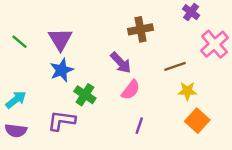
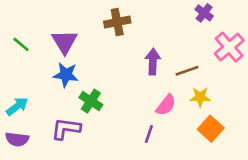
brown cross: (140, 29) -> (117, 22), moved
purple arrow: (121, 63) -> (153, 62), moved, turned -135
blue star: (62, 70) -> (66, 75), turned 30
pink semicircle: (131, 90) -> (166, 105), moved

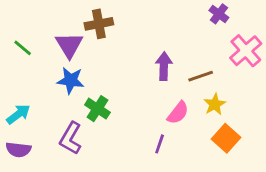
brown cross: (117, 22) -> (99, 24), moved
yellow star: (200, 97) -> (215, 104), turned -30
purple L-shape: (66, 129) -> (71, 138), turned -68

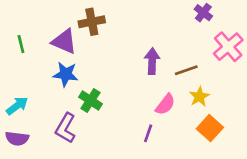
purple triangle: (69, 45) -> (64, 41), turned -36
green line: (23, 48) -> (21, 44), turned 36

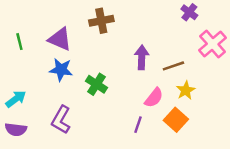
brown cross: (92, 22) -> (101, 21), moved
green cross: (91, 100) -> (96, 84), moved
orange square: (210, 128) -> (176, 120), moved

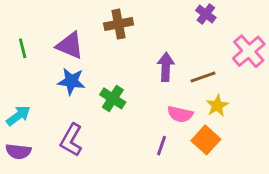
purple cross: (189, 12) -> (206, 14), moved
pink semicircle: (154, 98) -> (180, 114), turned 65

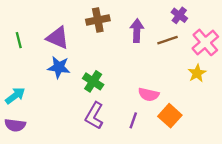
purple cross: (206, 14) -> (179, 15), moved
purple arrow: (166, 67) -> (137, 31), moved
brown line: (203, 77) -> (168, 40), moved
yellow star: (217, 106) -> (197, 73), moved
purple L-shape: (71, 140) -> (94, 116), moved

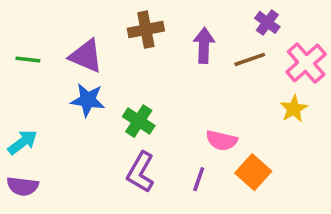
green line: (19, 40) -> (28, 59), turned -70

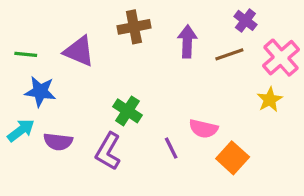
blue star: (88, 100) -> (40, 92), moved
purple L-shape: (141, 172) -> (108, 151), moved
purple line: (199, 179) -> (171, 148), moved, turned -45
purple semicircle: (23, 186) -> (58, 142), moved

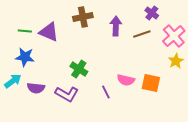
green line: (26, 54) -> (25, 31), moved
yellow star: (270, 100) -> (176, 61), moved
purple L-shape: (108, 151) -> (67, 94), turned -90
orange square: (233, 158) -> (151, 83), moved, turned -30

